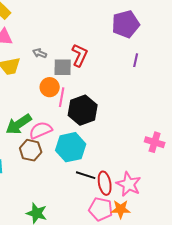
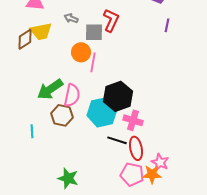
black hexagon: (83, 110) -> (118, 96), moved
pink semicircle: (41, 130) -> (72, 95), turned 125
pink cross: (155, 142) -> (133, 120), moved
pink star: (129, 184) -> (160, 162), moved, size x0.7

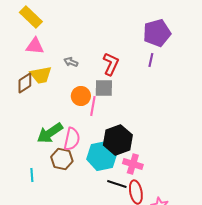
purple line: (167, 25) -> (151, 60), moved
gray square: (94, 32) -> (104, 88), moved

